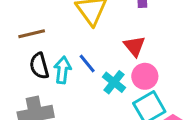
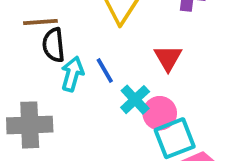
black semicircle: (39, 66) -> (54, 45), moved
pink circle: (145, 76) -> (160, 113), moved

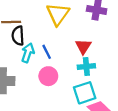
cyan cross: (135, 100) -> (86, 66), moved, turned 35
pink circle: (160, 113) -> (48, 76), moved

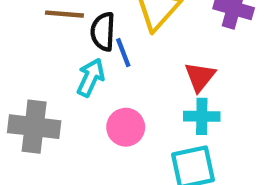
black semicircle: (18, 36) -> (103, 32), moved
blue line: (47, 52) -> (123, 53), moved

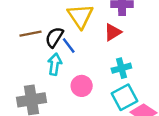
black semicircle: (103, 32) -> (54, 37), turned 45
red triangle: (200, 77) -> (113, 32), moved, turned 36

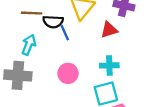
black semicircle: (54, 37) -> (53, 22), turned -132
cyan arrow: (55, 64) -> (29, 45), moved

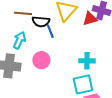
red triangle: (109, 30) -> (90, 19), moved
pink circle: (68, 73) -> (41, 60), moved

